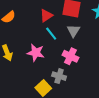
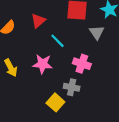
red triangle: (46, 16) -> (38, 21), moved
gray triangle: (73, 31) -> (97, 32), moved

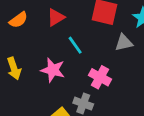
gray triangle: (97, 32) -> (124, 43), turned 42

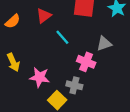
gray triangle: (124, 43) -> (104, 44), moved
pink star: (53, 70) -> (40, 77), moved

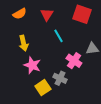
red triangle: (44, 16) -> (47, 15), turned -32
yellow arrow: (13, 62) -> (24, 43), moved

